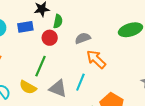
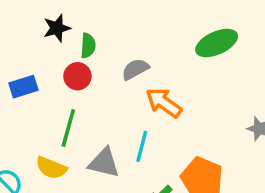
blue rectangle: (25, 27) -> (23, 87), moved

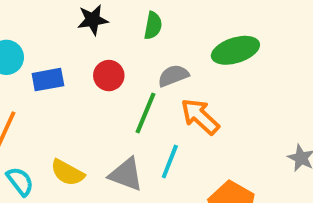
green ellipse: (217, 43) -> (235, 50), moved
green semicircle: (88, 46) -> (153, 26), moved
green line: (68, 128) -> (146, 113), moved

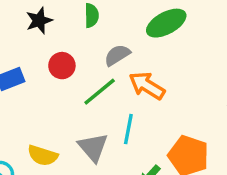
green line: (146, 113) -> (100, 92), turned 39
gray triangle: (126, 174) -> (93, 147), turned 40

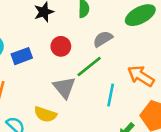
orange arrow: (147, 86) -> (141, 76), moved
gray triangle: (93, 147) -> (64, 87), moved

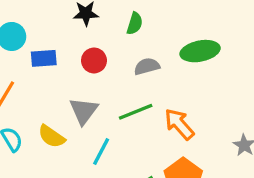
green line: (89, 66) -> (136, 112), moved
cyan line: (111, 95) -> (101, 151), moved

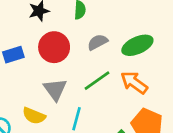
green ellipse: (200, 51) -> (137, 45), moved
red circle: (94, 60) -> (54, 47), size x1.5

